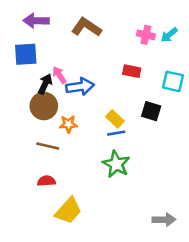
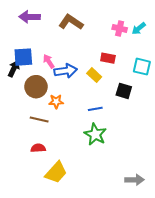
blue square: (26, 54) -> (23, 57), moved
black arrow: (45, 84) -> (14, 69), moved
yellow rectangle: (115, 119) -> (94, 75), moved

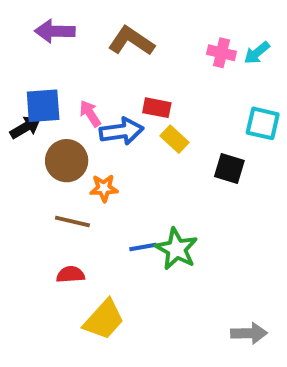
red rectangle: (108, 58) -> (157, 108), moved
black arrow: (14, 69) -> (25, 127), turned 35
blue line: (95, 109) -> (143, 247), moved

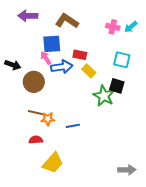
blue square: (43, 106) -> (52, 44), moved
cyan square: (263, 123) -> (122, 60), moved
black arrow: (25, 127) -> (13, 65), turned 49
orange star: (104, 188) -> (48, 119), moved
green star: (176, 249) -> (104, 96), moved

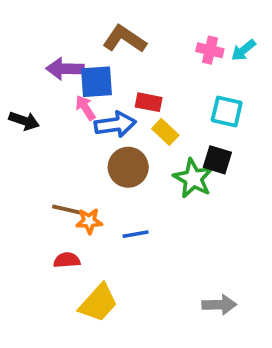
purple arrow: (28, 16) -> (65, 69), moved
brown circle: (34, 82) -> (128, 167), moved
gray arrow: (127, 170) -> (219, 305), moved

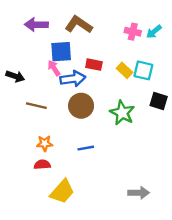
purple arrow: (65, 69) -> (36, 25), moved
yellow rectangle: (165, 132) -> (125, 70), moved
black square: (217, 160) -> (159, 101), moved
brown line: (69, 210) -> (36, 106), moved
orange star: (89, 221) -> (45, 143), moved

